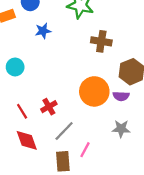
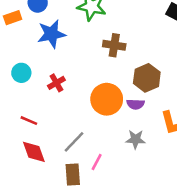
blue star: (43, 31) -> (51, 34), size x1.6
red cross: (49, 107) -> (56, 83), moved
red line: (22, 111) -> (29, 121), turned -35

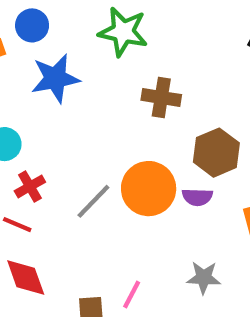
red cross: (56, 83) -> (30, 186), moved
gray star: (136, 139) -> (204, 278), moved
gray line: (74, 142) -> (93, 201), moved

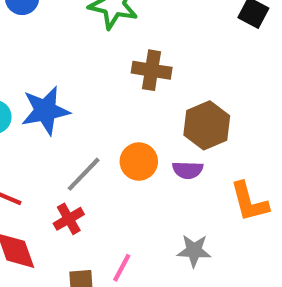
blue star: (55, 78) -> (45, 111), moved
red cross: (30, 186) -> (69, 219), moved
orange circle: (149, 189) -> (139, 162), size x0.7

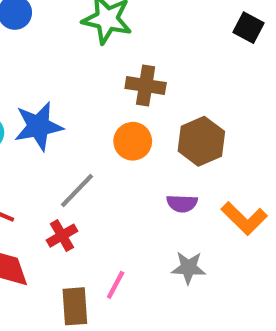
orange circle: (139, 162) -> (133, 141), moved
purple semicircle: (188, 170) -> (182, 203), moved
orange L-shape: (249, 202) -> (244, 218), turned -30

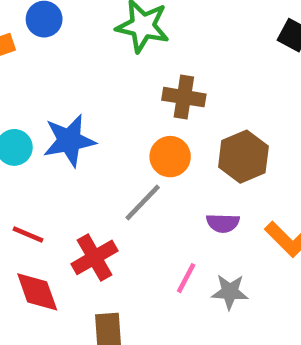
gray line: (77, 191) -> (143, 202), moved
red cross: (62, 236) -> (94, 257), size x1.4
pink line: (116, 285) -> (186, 278), moved

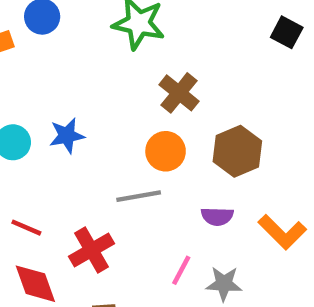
brown cross: (184, 97) -> (179, 93), turned 30
blue star: (69, 141) -> (67, 136), size x0.7
gray line: (143, 202) -> (139, 196), turned 36

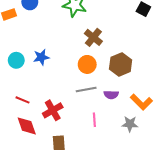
gray line: (139, 196) -> (86, 89), moved
pink line: (181, 270) -> (94, 120), turned -32
gray star: (224, 284) -> (130, 124), moved

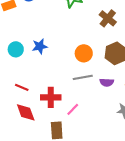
brown cross: (93, 37) -> (108, 18), moved
red cross: (53, 110) -> (51, 97), turned 30
pink line: (94, 120) -> (73, 109), moved, turned 48

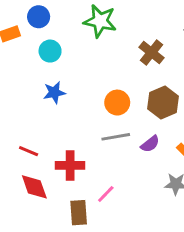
cyan circle: (16, 49) -> (50, 51), moved
purple semicircle: (107, 82) -> (150, 144), turned -40
pink line: (73, 109) -> (106, 194), moved

